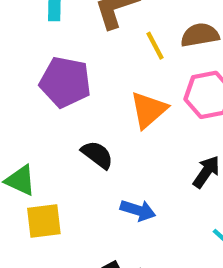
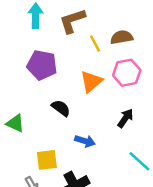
yellow square: (44, 221) -> (47, 160), moved

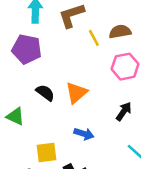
purple pentagon: (42, 65) -> (27, 49), moved
orange triangle: (91, 82) -> (76, 93), moved
black semicircle: (61, 108) -> (45, 93), moved

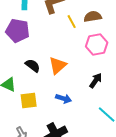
yellow square: (47, 153) -> (29, 101), moved

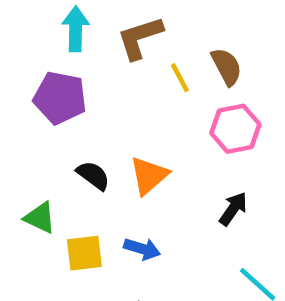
brown semicircle: (93, 17) -> (227, 67), turned 72
blue arrow: (64, 99) -> (142, 249), moved

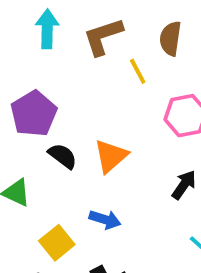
brown semicircle: (227, 67) -> (170, 39), moved, turned -144
purple pentagon: (60, 98) -> (34, 114), moved, turned 30
yellow square: (84, 253) -> (57, 243), moved, turned -32

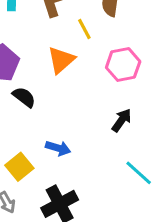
orange triangle: (111, 156) -> (61, 60), moved

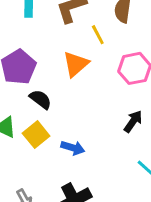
yellow square: (19, 167) -> (36, 135), moved

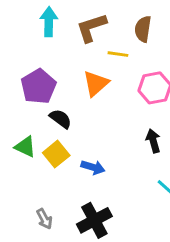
yellow line: (98, 35) -> (118, 54), turned -54
black arrow: (133, 121) -> (153, 141), turned -50

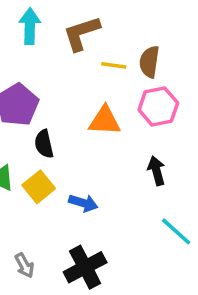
brown semicircle: (143, 29) -> (149, 62), moved
orange triangle: (96, 83) -> (105, 121), moved, turned 44
black semicircle: (61, 119) -> (44, 144), turned -140

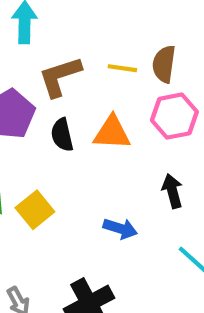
brown L-shape: (81, 33) -> (60, 77), moved
black semicircle: (44, 144) -> (62, 135), moved
blue arrow: (83, 203) -> (120, 229), moved

